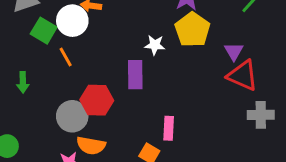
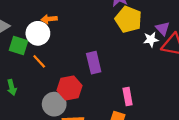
white star: (155, 45) -> (151, 39), moved

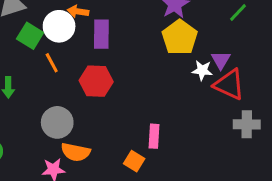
purple rectangle: (94, 63) -> (101, 34), moved
red hexagon: (70, 88) -> (96, 81), moved

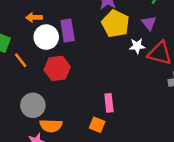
white circle: (59, 26) -> (46, 37), moved
purple rectangle: (101, 34) -> (68, 30), moved
purple triangle: (221, 60) -> (149, 23), moved

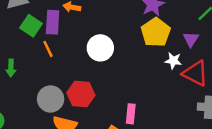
purple rectangle: (68, 30) -> (53, 22), moved
white circle: (46, 37) -> (100, 48), moved
red hexagon: (57, 68) -> (81, 94), moved

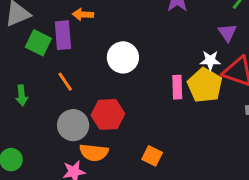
yellow pentagon: (156, 32) -> (205, 85), moved
orange line: (48, 49) -> (65, 82), moved
pink rectangle: (131, 114) -> (177, 87), moved

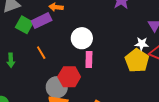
purple rectangle: (63, 35) -> (42, 21), turned 66
pink rectangle: (177, 87) -> (89, 60), moved
gray circle: (73, 125) -> (57, 87), moved

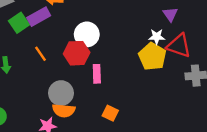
green square: (24, 25) -> (19, 23), turned 30
pink rectangle: (89, 60) -> (97, 74), moved
red hexagon: (69, 77) -> (77, 53), moved

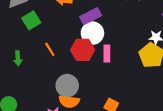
purple rectangle: (39, 17) -> (91, 16), moved
pink rectangle: (97, 74) -> (107, 53), moved

